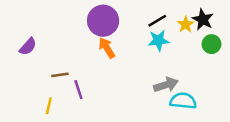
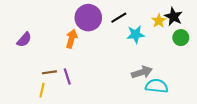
black line: (157, 21) -> (119, 18), moved
orange arrow: (107, 48) -> (71, 39), moved, turned 48
brown line: (60, 75) -> (49, 72), moved

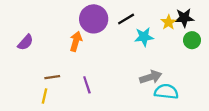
black star: (173, 17) -> (184, 18), turned -30
purple line: (67, 76) -> (87, 85), moved

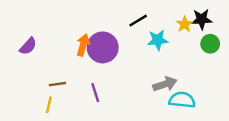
purple circle: (94, 19) -> (103, 47), moved

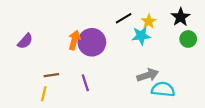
black star: (202, 19) -> (181, 17), turned -30
yellow star: (185, 24) -> (149, 21), moved

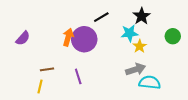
black star: (181, 17) -> (142, 16), moved
black line: (124, 18) -> (101, 17), moved
yellow star: (149, 21) -> (140, 46), moved

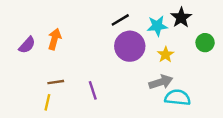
black star: (142, 16) -> (181, 18), moved
cyan star: (130, 33) -> (157, 26), moved
orange arrow: (68, 37) -> (55, 39), moved
purple circle: (84, 39) -> (130, 46), moved

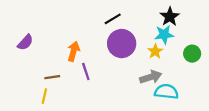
cyan star: (157, 26) -> (164, 35), moved
orange arrow: (55, 39) -> (73, 51), moved
green circle: (205, 43) -> (192, 54), moved
purple line: (93, 90) -> (86, 71), moved

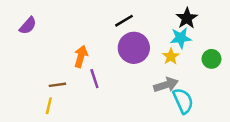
purple semicircle: (25, 42) -> (28, 26), moved
cyan semicircle: (166, 92) -> (183, 101), turned 60

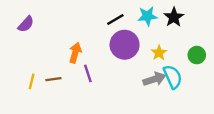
cyan star: (181, 38) -> (147, 16), moved
cyan semicircle: (183, 101) -> (173, 77), moved
yellow line: (49, 106) -> (32, 81), moved

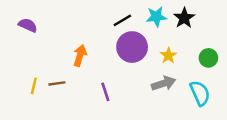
purple semicircle: (26, 24) -> (28, 25), turned -108
purple line: (88, 73) -> (105, 92), moved
cyan semicircle: (173, 77) -> (200, 93), moved

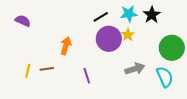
yellow star: (168, 56) -> (128, 35), moved
green circle: (208, 58) -> (172, 48), size x1.6

